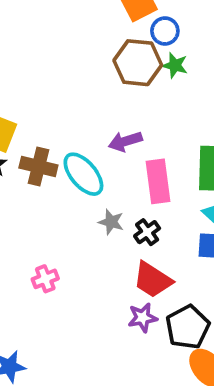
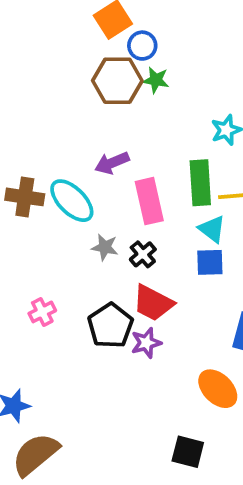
black pentagon: (188, 327) -> (110, 326), moved

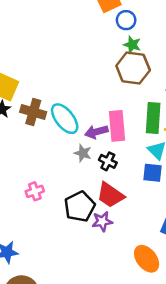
brown hexagon: (117, 81) -> (133, 68), moved
purple arrow: (112, 163) -> (96, 132), moved
black cross: (143, 254) -> (108, 161), turned -30

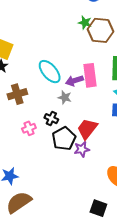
green star: (132, 45) -> (85, 23), moved
brown cross: (33, 112) -> (17, 94), moved, turned -30
black cross: (108, 161) -> (51, 119), moved
red trapezoid: (110, 195) -> (87, 129), turned 95

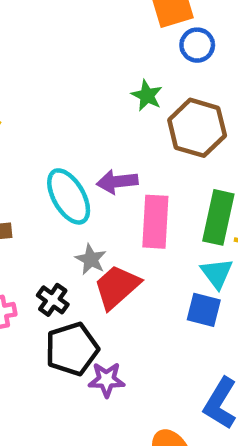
green star: (85, 23) -> (147, 95), moved
purple arrow: (74, 81) -> (117, 182), moved
red trapezoid: (87, 129) -> (117, 287), moved

